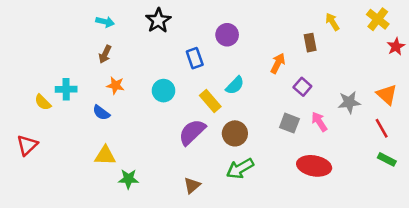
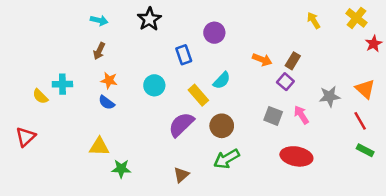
brown rectangle: (310, 43) -> (293, 61), moved, turned 42
orange arrow: (278, 63) -> (262, 60), turned 84
blue semicircle: (101, 113) -> (107, 102), moved

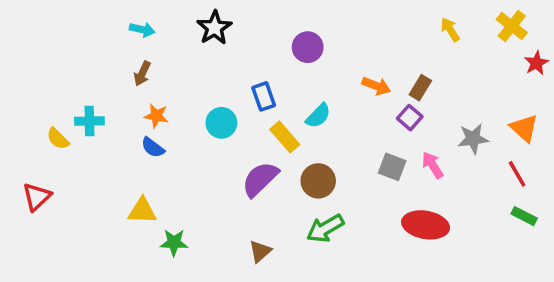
blue rectangle: (184, 55) -> (264, 96), moved

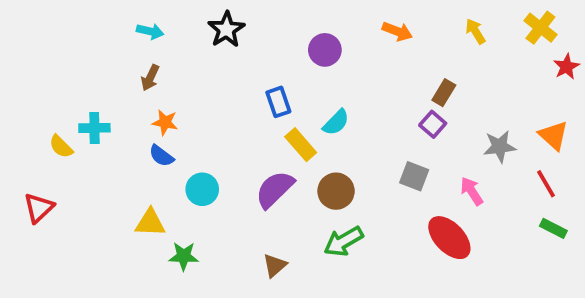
orange arrow: (376, 86) -> (397, 31), moved
cyan circle: (221, 123) -> (202, 189), moved
pink arrow: (433, 165) -> (472, 191), moved
red ellipse: (426, 225) -> (449, 238), turned 36

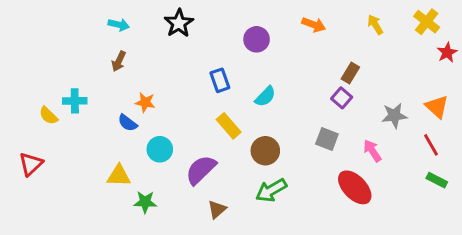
orange star: (165, 122) -> (145, 102), moved
yellow rectangle: (301, 145) -> (229, 126), moved
purple semicircle: (275, 189) -> (201, 170), moved

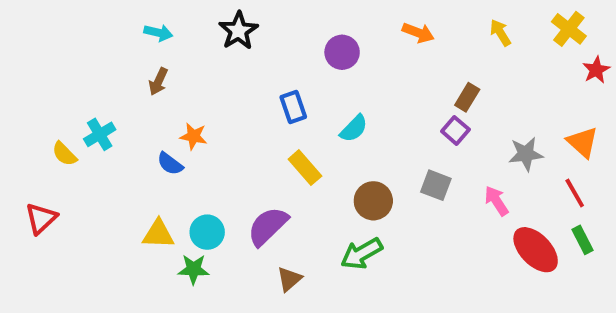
cyan cross: (75, 101) -> (100, 134), turned -30
cyan circle: (160, 149) -> (207, 232), moved
brown circle: (265, 151) -> (373, 201), moved
green rectangle: (437, 180) -> (582, 240), turned 36
red ellipse: (355, 187) -> (536, 250), moved

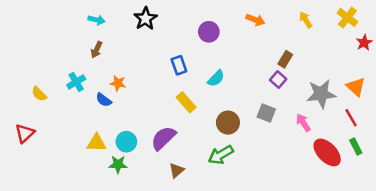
cyan cross: (100, 134) -> (76, 82), moved
gray star: (526, 154) -> (321, 94), size x1.4

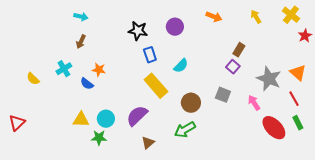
black star: (145, 19) -> (138, 31), moved, turned -30
gray star: (321, 94) -> (269, 79), turned 30
yellow rectangle: (186, 102) -> (156, 86), size x1.4
red triangle: (25, 133) -> (17, 123), moved

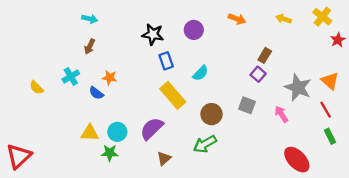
yellow arrow: (256, 17) -> (284, 19), turned -40
red triangle: (17, 123) -> (19, 156), moved, size x1.4
red ellipse: (274, 128) -> (297, 160), moved

